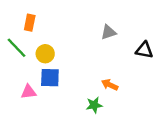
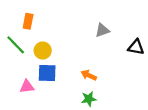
orange arrow: (110, 85) -> (89, 75), moved

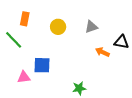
yellow circle: (43, 51) -> (58, 27), moved
orange arrow: (89, 75) -> (102, 52), moved

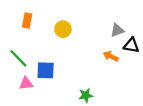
gray triangle: (91, 27) -> (117, 30), moved
green line: (14, 40) -> (18, 58), moved

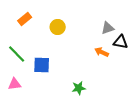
orange rectangle: (27, 20) -> (25, 19), turned 40
pink triangle: (26, 83) -> (15, 84), moved

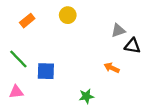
yellow circle: (58, 27) -> (68, 15), moved
orange arrow: (102, 52) -> (112, 68), moved

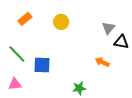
yellow circle: (68, 15) -> (61, 22), moved
gray triangle: (118, 30) -> (108, 28), turned -32

